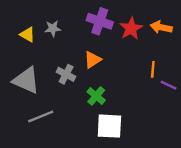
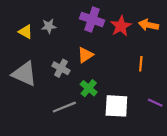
purple line: (168, 85) -> (155, 103), moved
gray line: (41, 116) -> (64, 107), moved
white square: (109, 126) -> (116, 106), moved

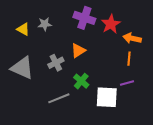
orange arrow: (149, 25) -> (132, 38), moved
gray cross: (61, 68) -> (56, 63), turned 35
purple line: (155, 103) -> (127, 83), moved, turned -40

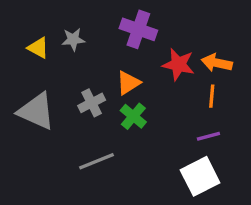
red star: (111, 24) -> (178, 64), moved, turned -30
green cross: (81, 81) -> (133, 116), moved
white square: (107, 97) -> (200, 176), moved, turned -30

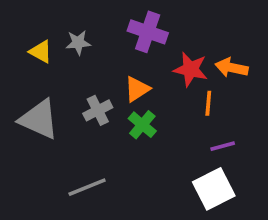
orange line: (212, 96) -> (208, 103), moved
gray line: (97, 161) -> (87, 187), moved

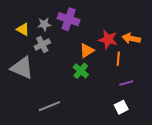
purple cross: (148, 32) -> (69, 19), moved
orange triangle: (137, 89) -> (87, 51), moved
gray cross: (98, 110) -> (42, 45), moved
white square: (214, 189) -> (121, 107), size x0.6

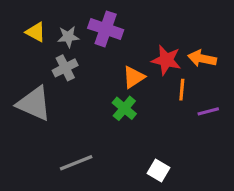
yellow triangle: (23, 29) -> (36, 32), moved
purple line: (126, 83) -> (208, 111), moved
white square: (121, 107) -> (158, 170), moved, turned -32

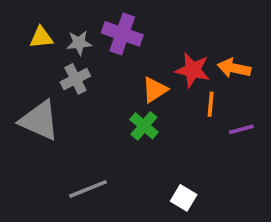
yellow triangle: (36, 32) -> (41, 37), turned -35

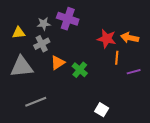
yellow triangle: (41, 37) -> (19, 33), moved
orange triangle: (155, 90) -> (58, 63), moved
gray triangle: (39, 120) -> (22, 67), turned -30
gray line: (88, 189) -> (36, 102), moved

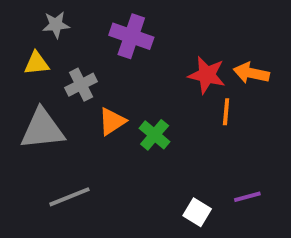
gray star: (44, 24) -> (56, 25), moved
purple line: (134, 72) -> (247, 197), moved

